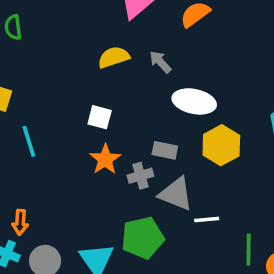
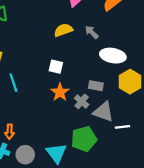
gray cross: (140, 176) -> (82, 101), turned -32

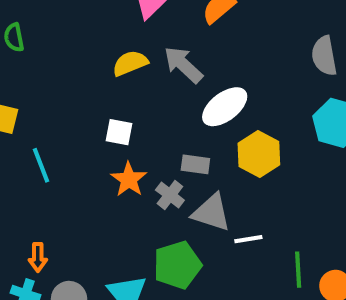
gray arrow: (92, 32) -> (183, 65), size x1.5
white ellipse: (113, 56) -> (225, 107), turned -45

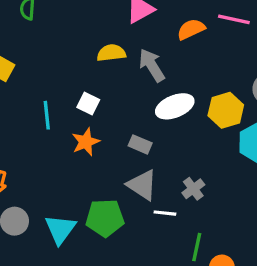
yellow hexagon: (259, 154) -> (226, 110), moved
cyan line: (41, 165) -> (47, 115), moved
gray cross: (170, 195) -> (193, 189), moved

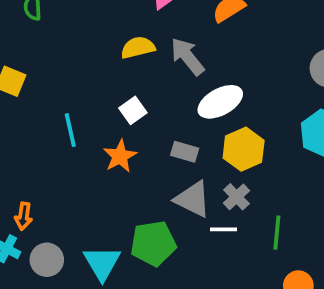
white square: (88, 104) -> (133, 110), moved, turned 35
yellow hexagon: (226, 110) -> (244, 149), moved
gray cross: (193, 189) -> (236, 197), moved
green line: (197, 247) -> (277, 233), moved

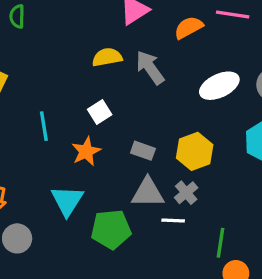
white ellipse: (220, 102) -> (219, 86), moved
gray triangle: (193, 199) -> (148, 193), turned -30
green line: (277, 233) -> (221, 243), moved
cyan triangle: (102, 263) -> (67, 201), moved

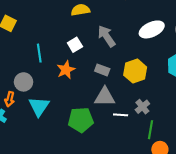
gray arrow: (150, 68) -> (106, 36), moved
gray cross: (186, 193) -> (142, 107), moved
cyan triangle: (67, 201) -> (39, 106), moved
gray circle: (17, 238) -> (24, 82), moved

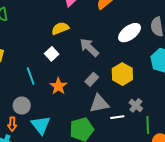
white square: (75, 45) -> (52, 54), moved
gray rectangle: (102, 70) -> (92, 79), turned -56

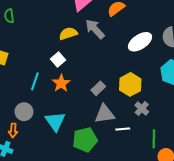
gray arrow: (89, 47) -> (95, 29), moved
cyan line: (31, 76) -> (35, 81), turned 36
orange star: (58, 86) -> (61, 83), moved
gray cross: (136, 105) -> (142, 108), moved
cyan triangle: (41, 125) -> (55, 121), moved

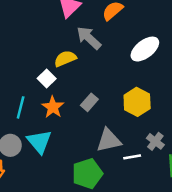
yellow semicircle: (68, 34) -> (65, 59), moved
gray rectangle: (98, 88) -> (89, 102), moved
gray cross: (142, 108) -> (155, 141), moved
cyan triangle: (55, 121) -> (39, 142), moved

